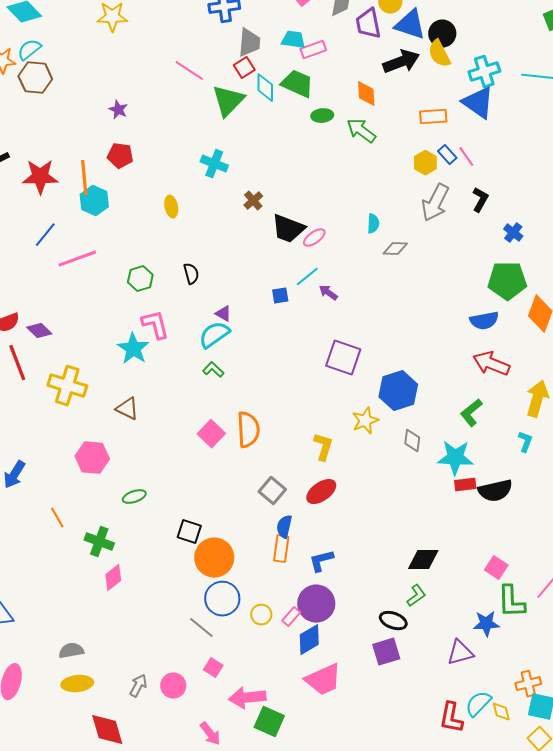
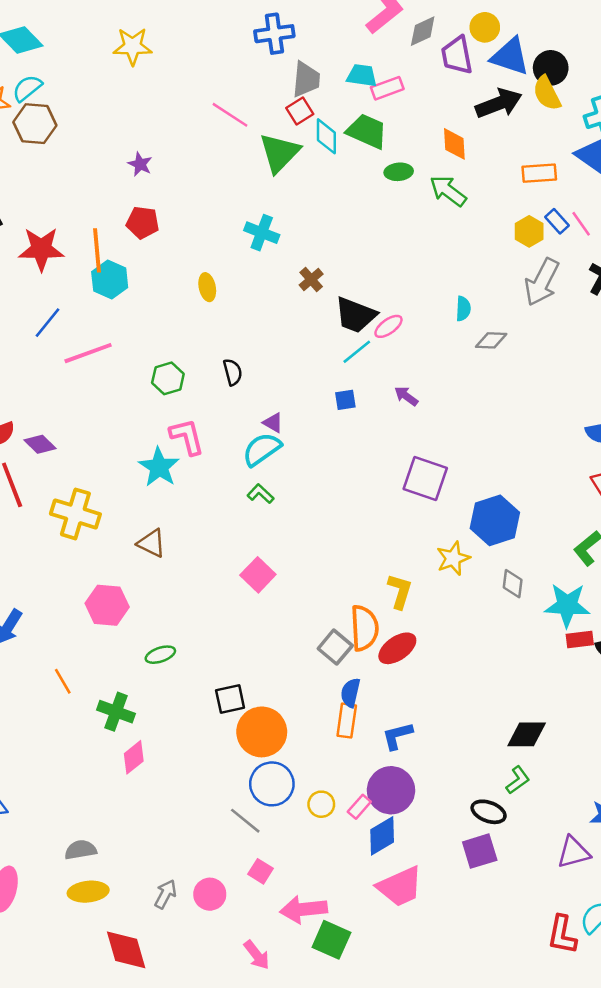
cyan line: (307, 277) -> (357, 352), moved
orange semicircle: (248, 430) -> (364, 628), moved
black square: (189, 532) -> (230, 699), turned -30

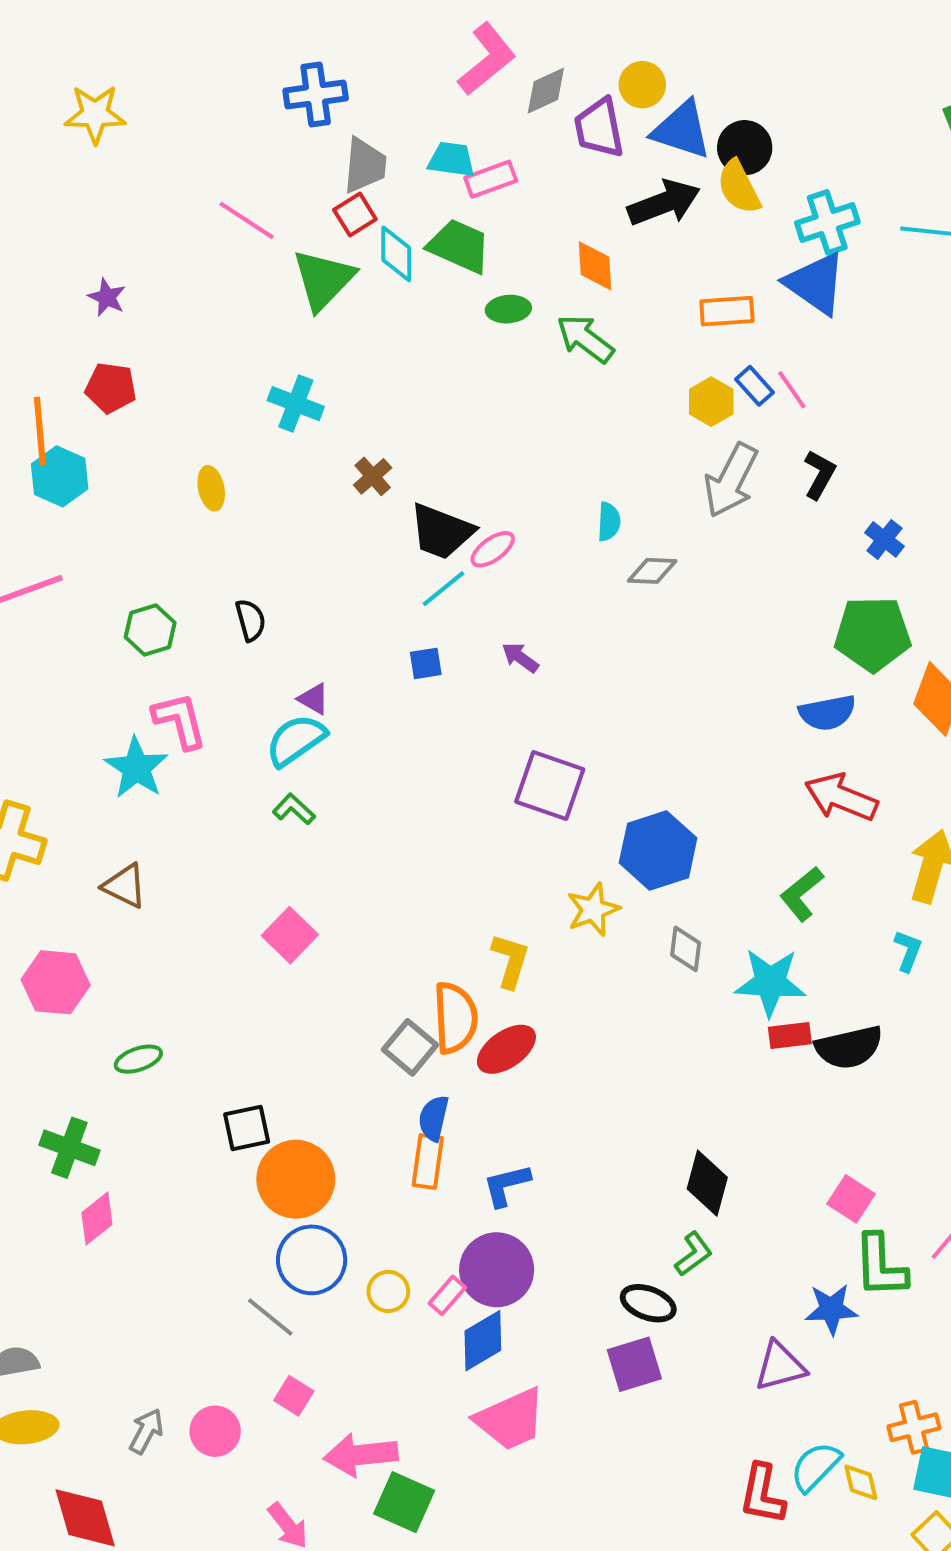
black diamond: (527, 734) -> (707, 1183), turned -75

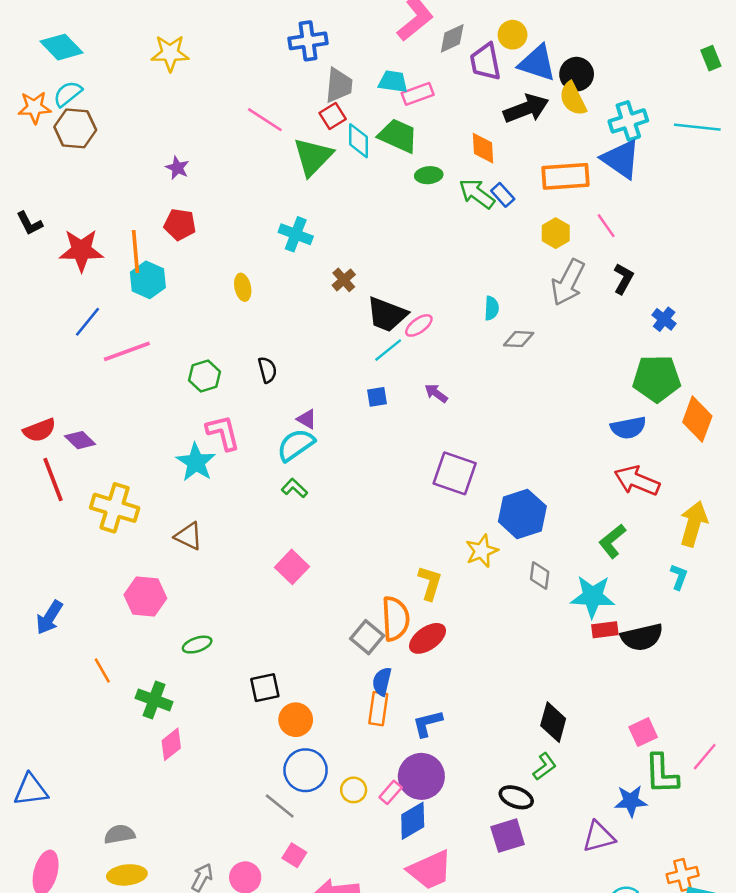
orange rectangle: (727, 311) -> (565, 176), size x1.4
blue rectangle: (755, 386) -> (503, 195), moved
orange circle: (296, 1179) -> (296, 720), size x0.7
pink square: (851, 1199) -> (643, 732), turned 32

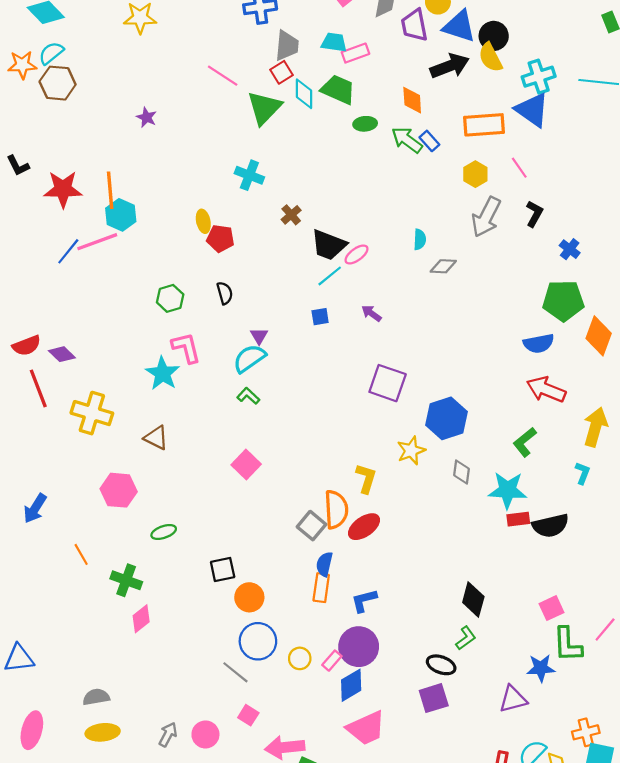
red pentagon: (180, 224) -> (220, 238), moved
pink line: (127, 351) -> (97, 242), moved
purple triangle: (307, 419) -> (259, 336), turned 30

